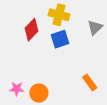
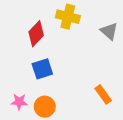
gray triangle: (95, 27) -> (109, 31), turned -35
blue square: (60, 39) -> (42, 69), moved

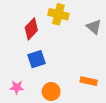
orange rectangle: (103, 94) -> (89, 81), turned -42
orange circle: (45, 107) -> (51, 91), moved

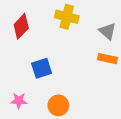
red diamond: (31, 29) -> (21, 26), moved
orange rectangle: (89, 81) -> (107, 59), moved

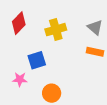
yellow cross: (67, 17) -> (56, 30), moved, turned -30
pink star: (19, 101) -> (20, 79), moved

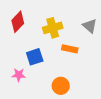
orange rectangle: (95, 52) -> (70, 49), moved
orange circle: (52, 93) -> (61, 86), moved

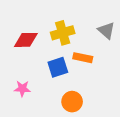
red diamond: (18, 22) -> (26, 40), moved, turned 45
blue square: (35, 57) -> (58, 67), moved

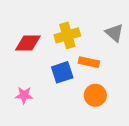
orange circle: (72, 102) -> (95, 95), moved

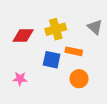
blue square: (62, 72) -> (52, 60), turned 30

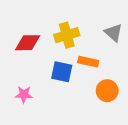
orange circle: (79, 79) -> (107, 91), moved

